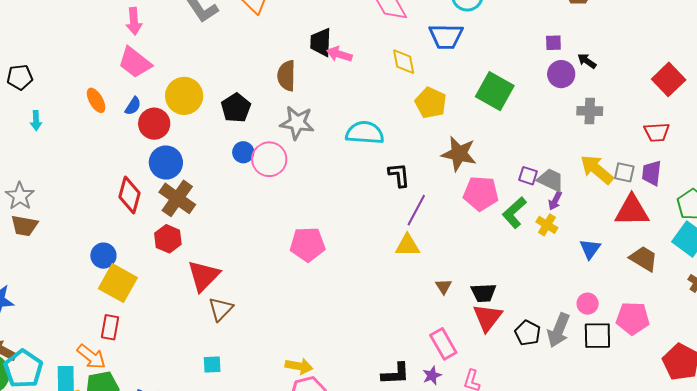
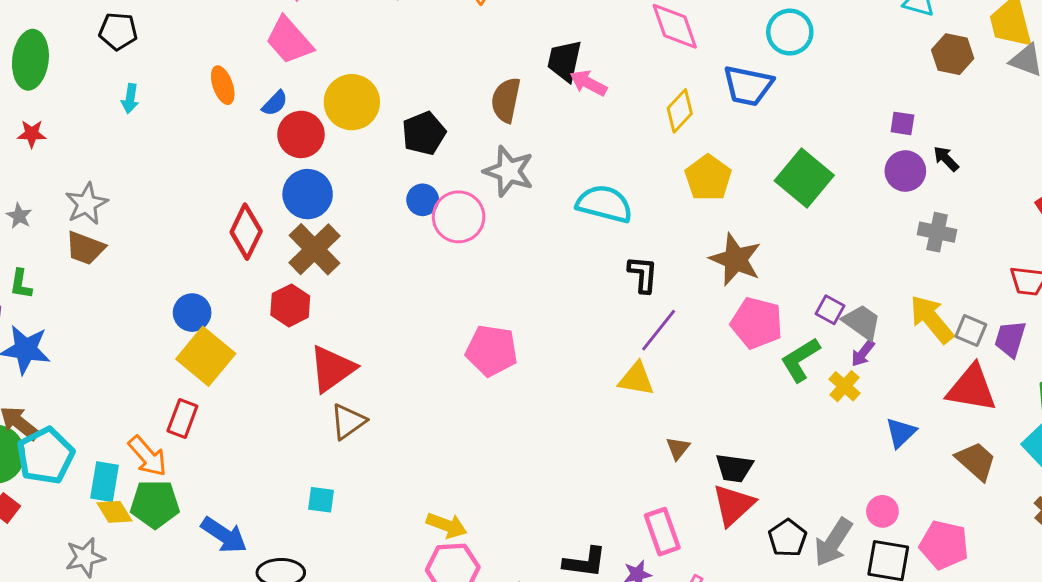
yellow diamond: (404, 62) -> (680, 111), turned 44

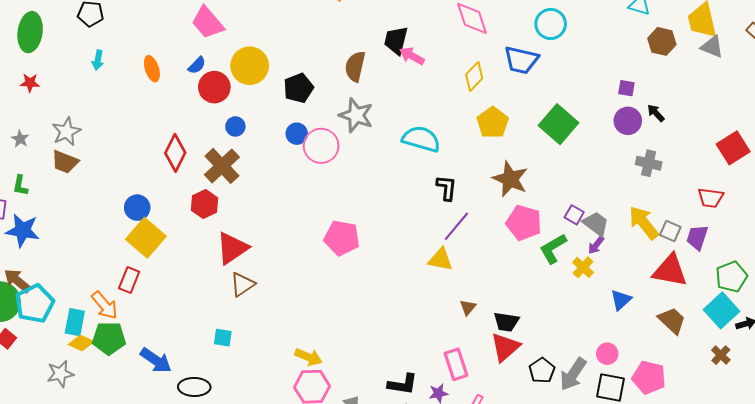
orange ellipse: (223, 85) -> (152, 69), moved
blue circle: (308, 194) -> (235, 126), moved, size x0.6
yellow diamond: (114, 512) -> (81, 343), turned -35

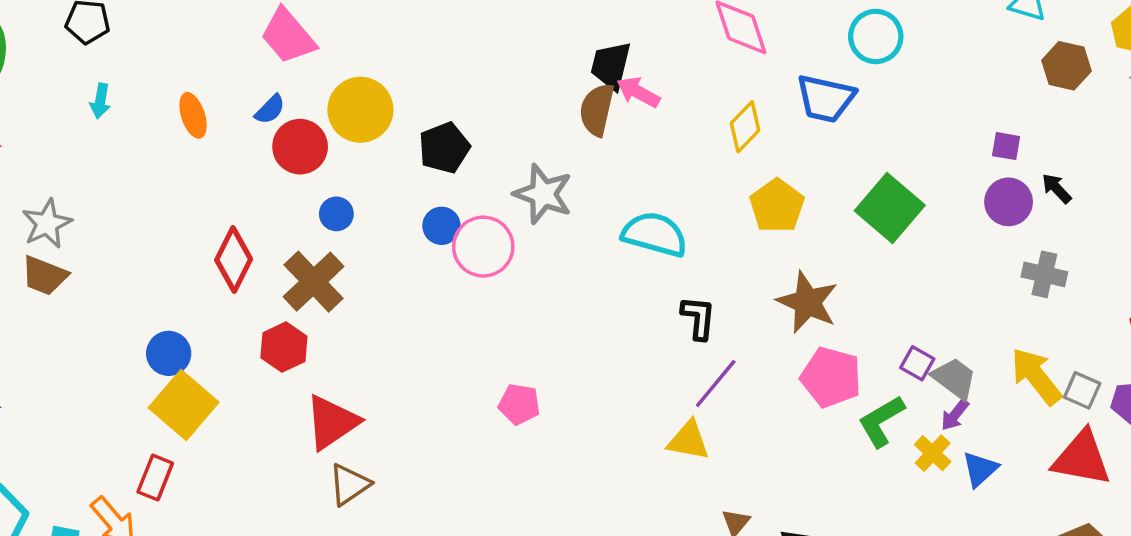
brown semicircle: (355, 66) -> (597, 110), moved
pink pentagon: (342, 238) -> (519, 404), size x0.7
blue triangle: (621, 300) -> (980, 469), moved

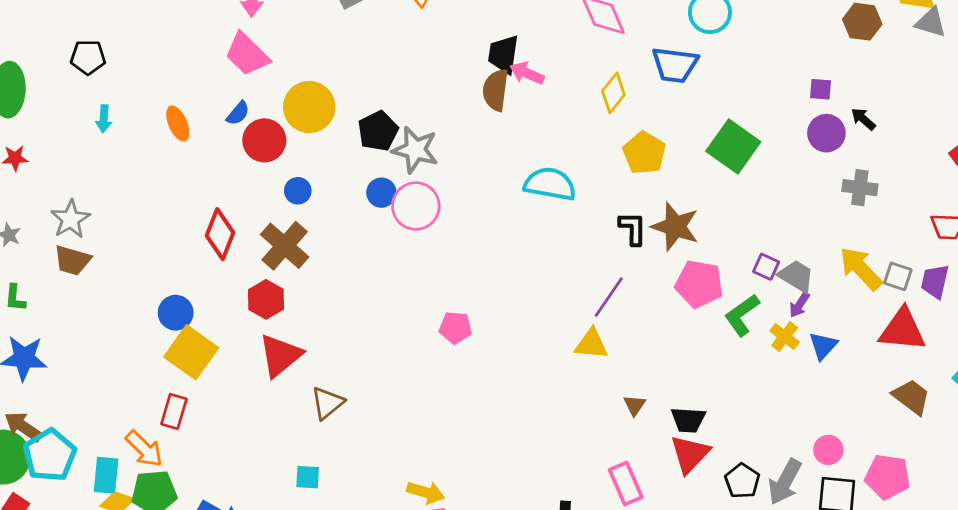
gray star: (543, 194) -> (415, 150), moved
black L-shape: (698, 318) -> (633, 228), moved
red triangle: (332, 422) -> (280, 355), moved

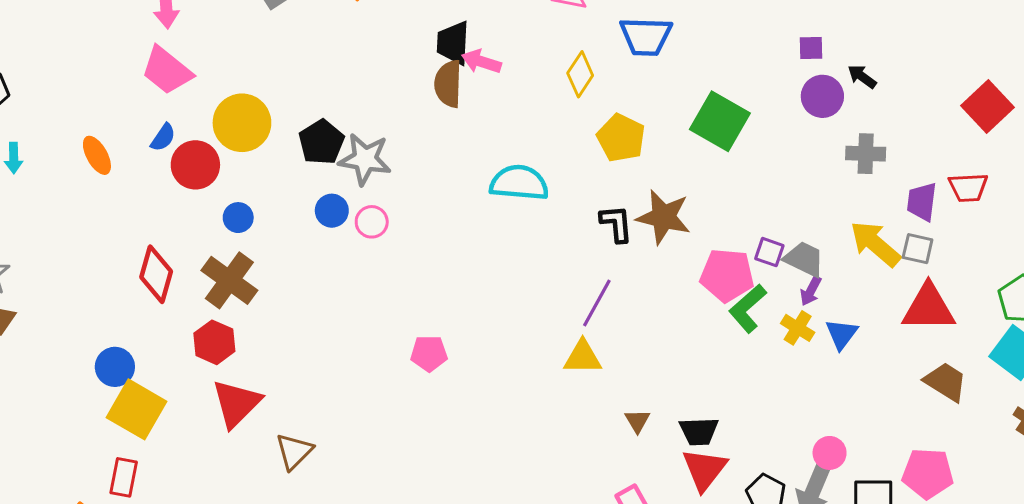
pink circle: (416, 206) -> (372, 222), size x0.6
purple trapezoid: (935, 281) -> (922, 202), moved
pink pentagon: (699, 284) -> (727, 275), moved
pink circle: (828, 450) -> (830, 453), moved

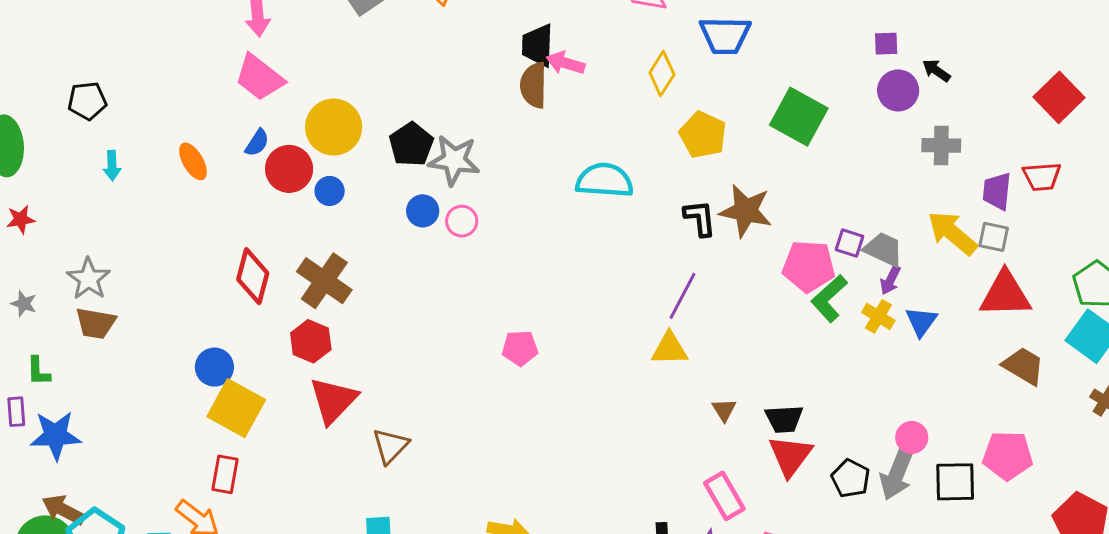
blue circle: (238, 218) -> (330, 191), moved

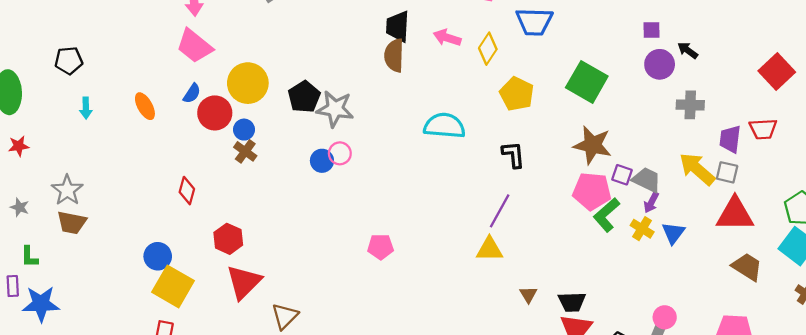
pink arrow: (566, 63) -> (447, 38), moved
blue circle: (423, 211) -> (322, 161), moved
brown star: (746, 211) -> (592, 145), moved
red diamond: (253, 276) -> (187, 191), size x0.7
brown cross: (324, 281) -> (245, 151), moved, size x0.6

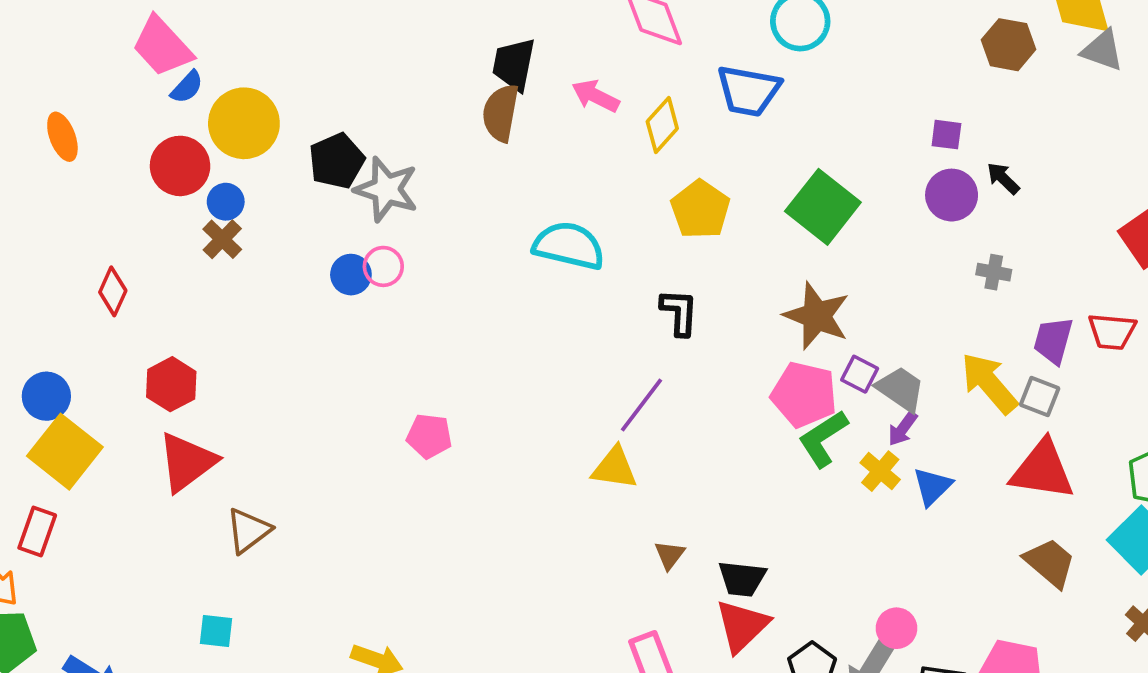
blue semicircle: (192, 93) -> (187, 87), moved
gray cross: (690, 105) -> (994, 272), size x0.7

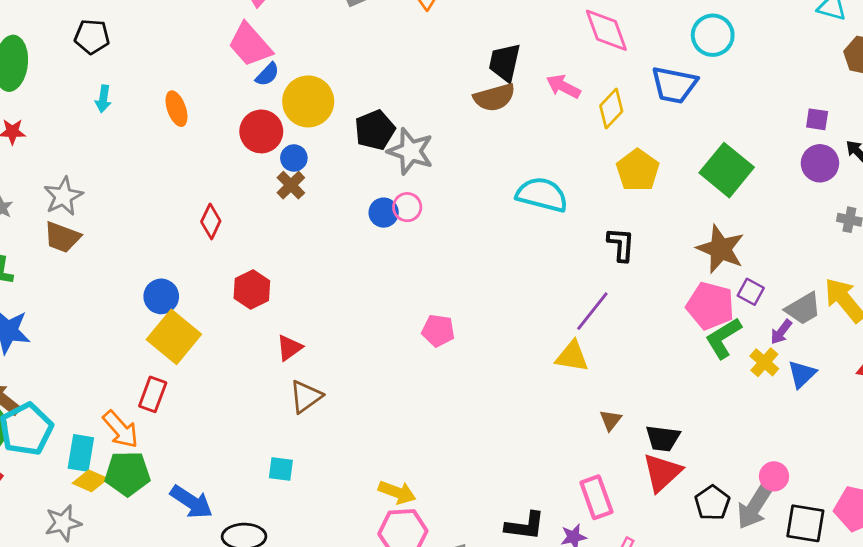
brown semicircle: (501, 113) -> (494, 97), turned -117
gray trapezoid: (900, 389) -> (803, 309), moved, turned 114
red triangle: (187, 462) -> (289, 348), moved, size x0.6

